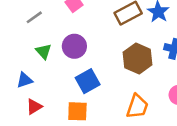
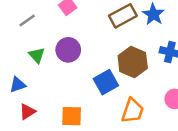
blue square: (88, 81) -> (106, 82), moved

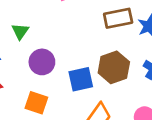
purple circle: (68, 50) -> (42, 62), moved

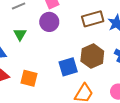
purple circle: (42, 62) -> (49, 22), moved
orange square: (36, 103) -> (29, 78), moved

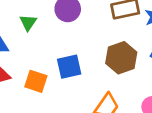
blue square: (68, 67) -> (69, 67), moved

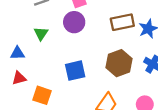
orange square: (36, 81) -> (42, 95), moved

